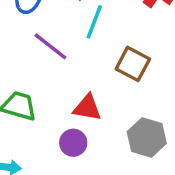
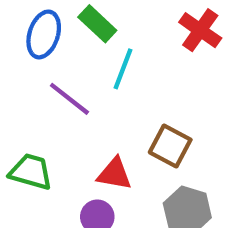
brown square: (133, 64) -> (170, 146), moved

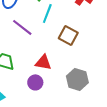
brown square: (170, 146) -> (68, 35), moved

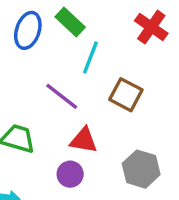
purple line: (22, 27) -> (62, 96), moved

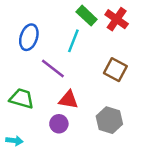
green rectangle: (70, 22) -> (87, 16), moved
blue ellipse: (28, 30) -> (29, 37), moved
brown square: (126, 95) -> (115, 70), moved

